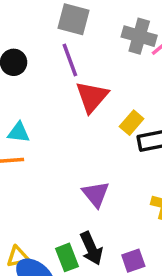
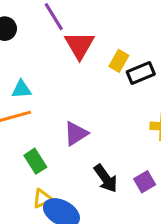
purple triangle: (96, 194) -> (76, 134), moved, turned 48
green rectangle: (67, 257) -> (35, 161), moved

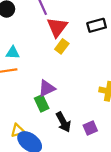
yellow rectangle: (119, 61) -> (62, 46), moved
black rectangle: (141, 73) -> (97, 25), moved
green rectangle: (35, 161) -> (42, 103), moved

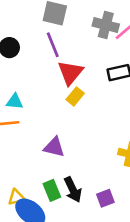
purple triangle: (47, 88) -> (54, 147), turned 36
green rectangle: (42, 103) -> (52, 190), moved

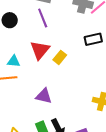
red triangle: (70, 73) -> (40, 50), moved

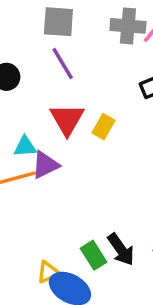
purple triangle: (44, 96) -> (45, 165), moved, turned -30

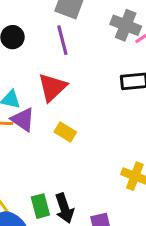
yellow rectangle: (103, 127) -> (65, 132), moved, turned 75
purple triangle: (45, 165) -> (23, 120), turned 44

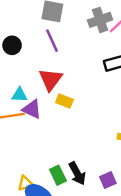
gray cross: (126, 25) -> (100, 20), turned -30
yellow rectangle: (65, 132) -> (64, 101), moved

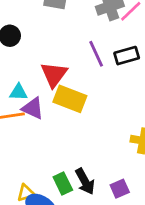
purple line: (52, 41) -> (96, 54), moved
yellow rectangle: (64, 101) -> (70, 99), size x1.6

